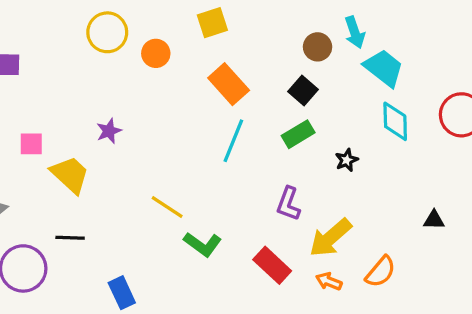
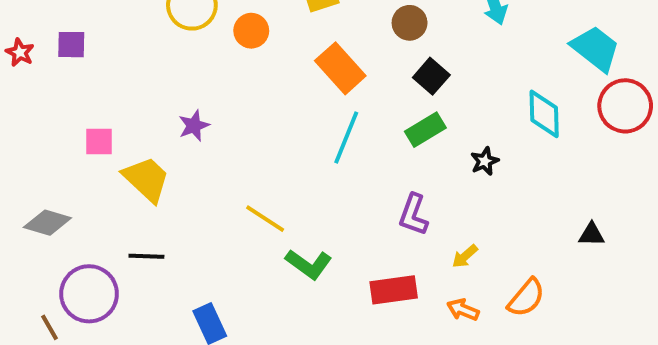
brown circle: (318, 47) -> (410, 23), moved
cyan trapezoid: (384, 68) -> (595, 49), moved
yellow arrow: (330, 238) -> (465, 256), size x0.5
red rectangle: (272, 265) -> (394, 290), turned -51

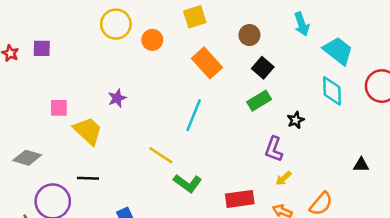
cyan trapezoid: (595, 49) -> (338, 51), moved
cyan line: (346, 138) -> (194, 115), moved
purple L-shape: (413, 215) -> (274, 149), moved

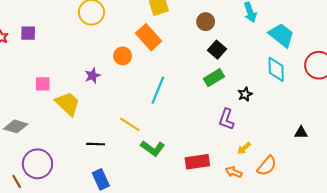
orange circle: (152, 40) -> (123, 56), moved
orange rectangle: (207, 63) -> (149, 37), moved
black line: (88, 178) -> (96, 144), moved
yellow arrow: (283, 178) -> (244, 148), moved

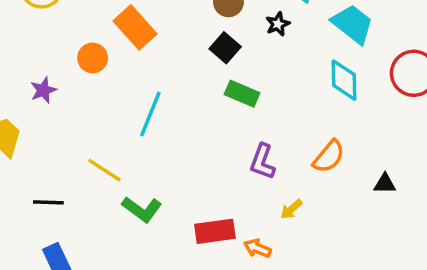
black square: (217, 50) -> (225, 48), moved
green rectangle: (214, 78) -> (242, 94), turned 54
black star: (245, 94) -> (278, 24), moved
orange semicircle: (267, 166) -> (329, 157), moved
orange arrow: (234, 172) -> (257, 248), moved

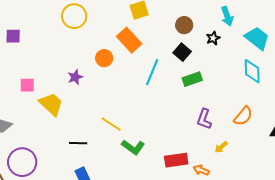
green rectangle: (242, 94) -> (192, 79), turned -42
cyan line: (150, 114) -> (152, 72), moved

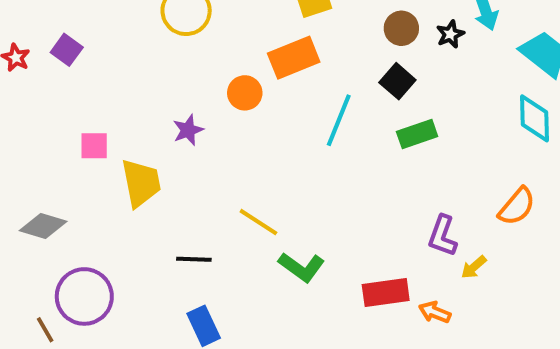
purple square: (13, 36) -> (67, 50), turned 35
black star: (213, 38) -> (450, 34), moved
orange rectangle: (129, 40) -> (294, 58), turned -70
yellow trapezoid: (51, 104) -> (141, 183), turned 36
purple L-shape: (204, 119) -> (442, 236), moved

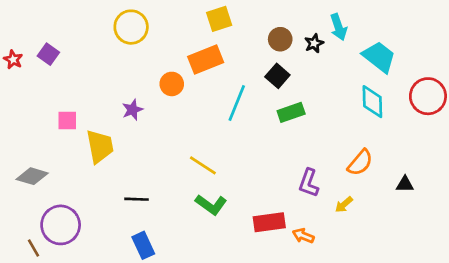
yellow line: (258, 222) -> (203, 165), moved
yellow arrow: (474, 267) -> (344, 205), moved

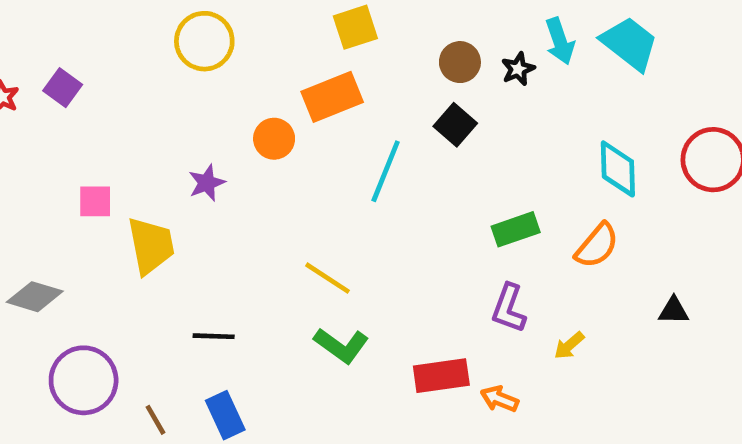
cyan trapezoid: (379, 57) -> (630, 43), moved
green rectangle: (291, 112) -> (516, 229), moved
orange semicircle: (360, 163) -> (597, 246), moved
brown line: (33, 248) -> (156, 420), moved

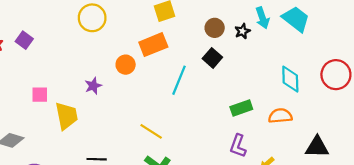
orange semicircle: (597, 246) -> (280, 116), turned -135
black triangle: (674, 311) -> (317, 147), size x1.6

